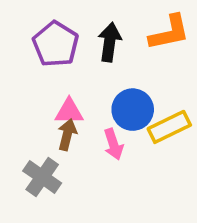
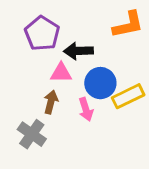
black arrow: (110, 42) -> (79, 51), moved, turned -100
pink triangle: (69, 112) -> (61, 73), moved

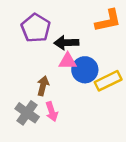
pink triangle: (61, 73) -> (68, 61), moved
pink arrow: (86, 109) -> (52, 112), moved

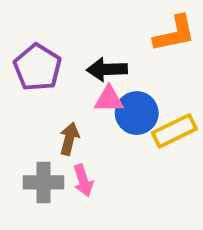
purple pentagon: (36, 28) -> (38, 67), moved
gray cross: (27, 113) -> (43, 182), turned -35

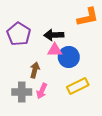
yellow rectangle: (174, 131) -> (78, 86), moved
pink arrow: (83, 180) -> (42, 91), turned 42

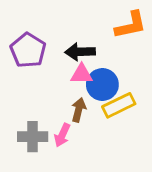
brown arrow: (35, 70) -> (79, 110), moved
yellow rectangle: (78, 86) -> (119, 105), moved

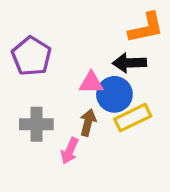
black arrow: (80, 52) -> (129, 63), moved
gray cross: (33, 137) -> (36, 124), moved

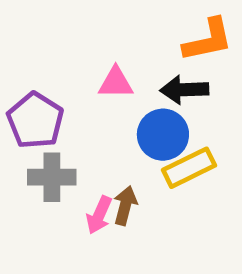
purple pentagon: (31, 56) -> (35, 120), moved
pink triangle: (91, 83) -> (116, 83), moved
brown arrow: (88, 123) -> (125, 206), moved

